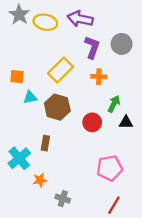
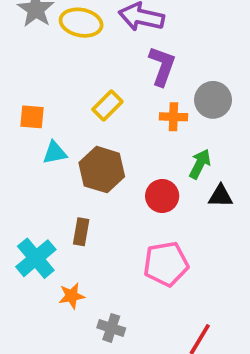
gray circle: (122, 44) -> (213, 100), moved
yellow rectangle: (61, 70) -> (107, 106), size x0.7
pink pentagon: (110, 168) -> (166, 264), moved

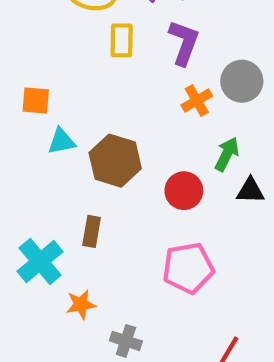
yellow rectangle: (107, 106) -> (122, 40), moved, turned -44
orange cross: (173, 117) -> (197, 101), turned -32

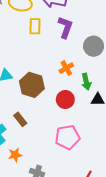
orange cross: (197, 101) -> (66, 68), moved
green arrow: (227, 154) -> (86, 82), turned 140
brown rectangle: (92, 231) -> (20, 119), turned -48

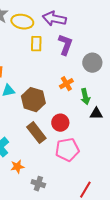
red circle: (65, 99) -> (60, 123), moved
brown rectangle: (20, 119) -> (36, 133), moved, size x1.5

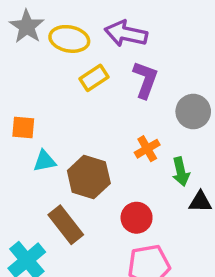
yellow rectangle: (36, 44) -> (94, 78), turned 56
brown rectangle: (36, 133) -> (66, 225), moved

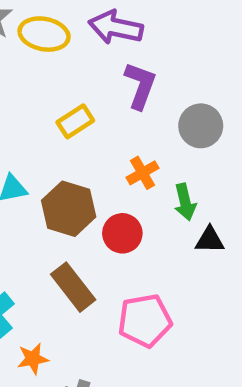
yellow rectangle: (94, 78) -> (75, 121), moved
red circle: (137, 218) -> (122, 233), moved
brown rectangle: (66, 225) -> (73, 287), moved

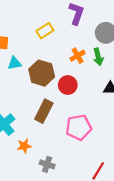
green arrow: (185, 202) -> (98, 57), moved
brown rectangle: (73, 287) -> (44, 111), turned 65

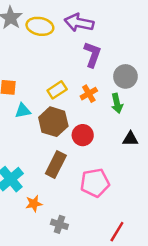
yellow rectangle: (45, 31) -> (57, 90), moved
orange cross: (78, 56) -> (89, 94), moved

